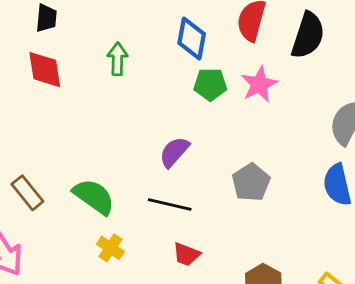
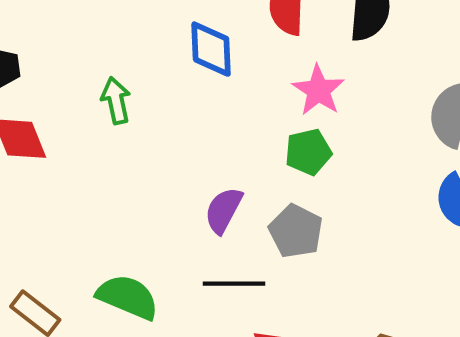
green pentagon: (210, 84) -> (308, 152), moved
gray pentagon: (251, 182) -> (296, 231), moved

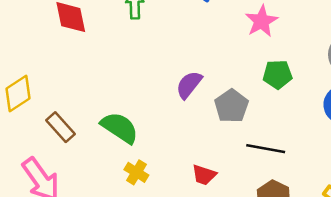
green pentagon: (308, 152) -> (277, 74), moved
black line: (234, 284) -> (266, 149), moved

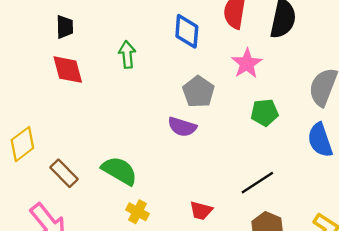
purple semicircle: (189, 85) -> (182, 127), turned -108
gray pentagon: (231, 106) -> (198, 92), moved
black line: (266, 149) -> (257, 183), turned -40

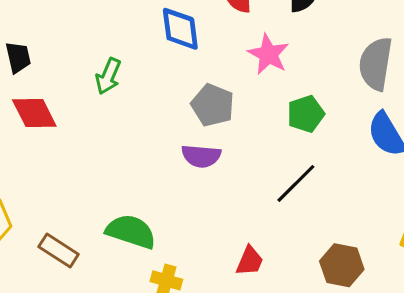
green arrow: (127, 54) -> (108, 76), turned -140
black line: (257, 183) -> (296, 183), moved
red trapezoid: (201, 211) -> (250, 261), turned -70

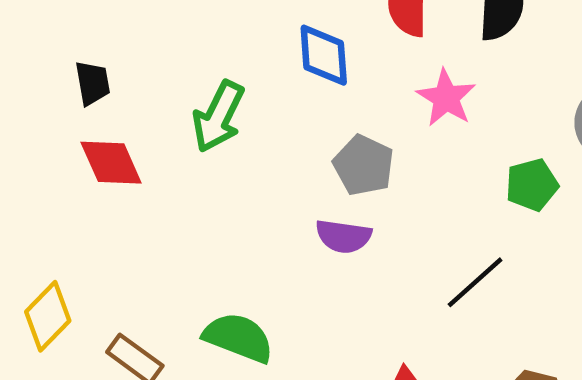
green arrow: (108, 76) -> (218, 117), size x1.4
green pentagon: (306, 114) -> (532, 185), moved

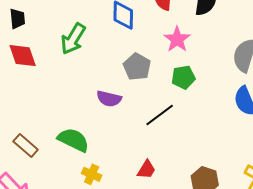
green pentagon: (532, 185) -> (183, 77), moved
purple semicircle: (343, 236) -> (109, 99), moved
black line: (475, 282) -> (160, 115), moved

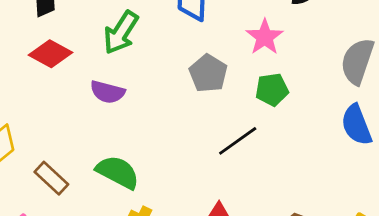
red diamond: (23, 56) -> (50, 54), turned -44
purple semicircle: (109, 99) -> (107, 92), moved

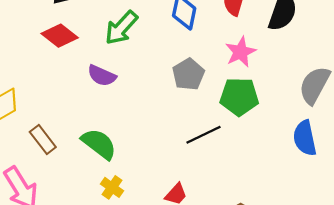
green pentagon: (272, 90) -> (239, 97), size x1.4

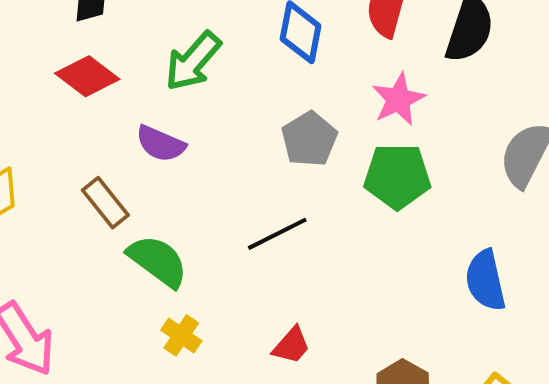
black line: (203, 135) -> (277, 234), moved
blue semicircle: (305, 138) -> (485, 280), moved
brown rectangle: (43, 139) -> (105, 203), moved

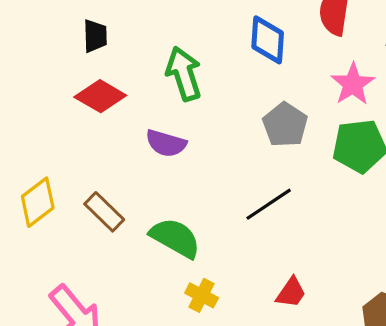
green arrow: (193, 61) -> (184, 74), turned 128
brown rectangle: (105, 203) -> (104, 212), moved

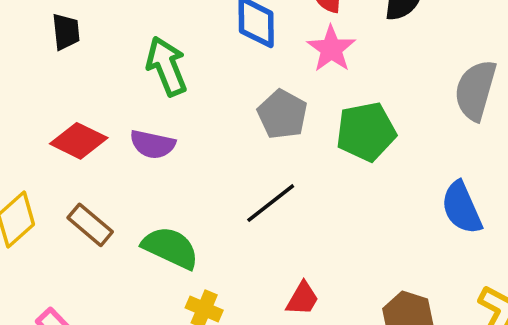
pink star: (353, 84) -> (331, 49), moved
red diamond: (100, 96) -> (79, 141), moved

